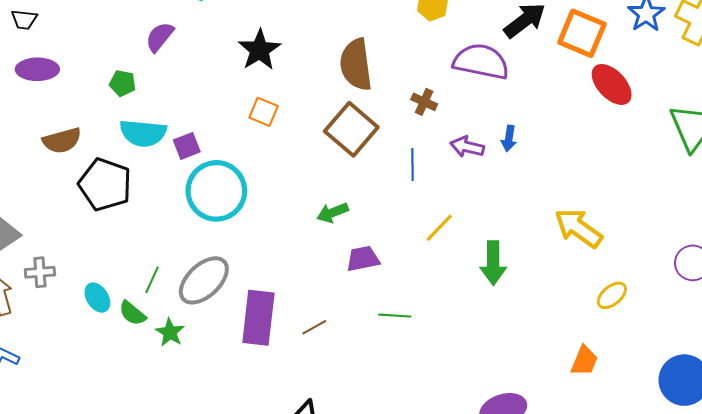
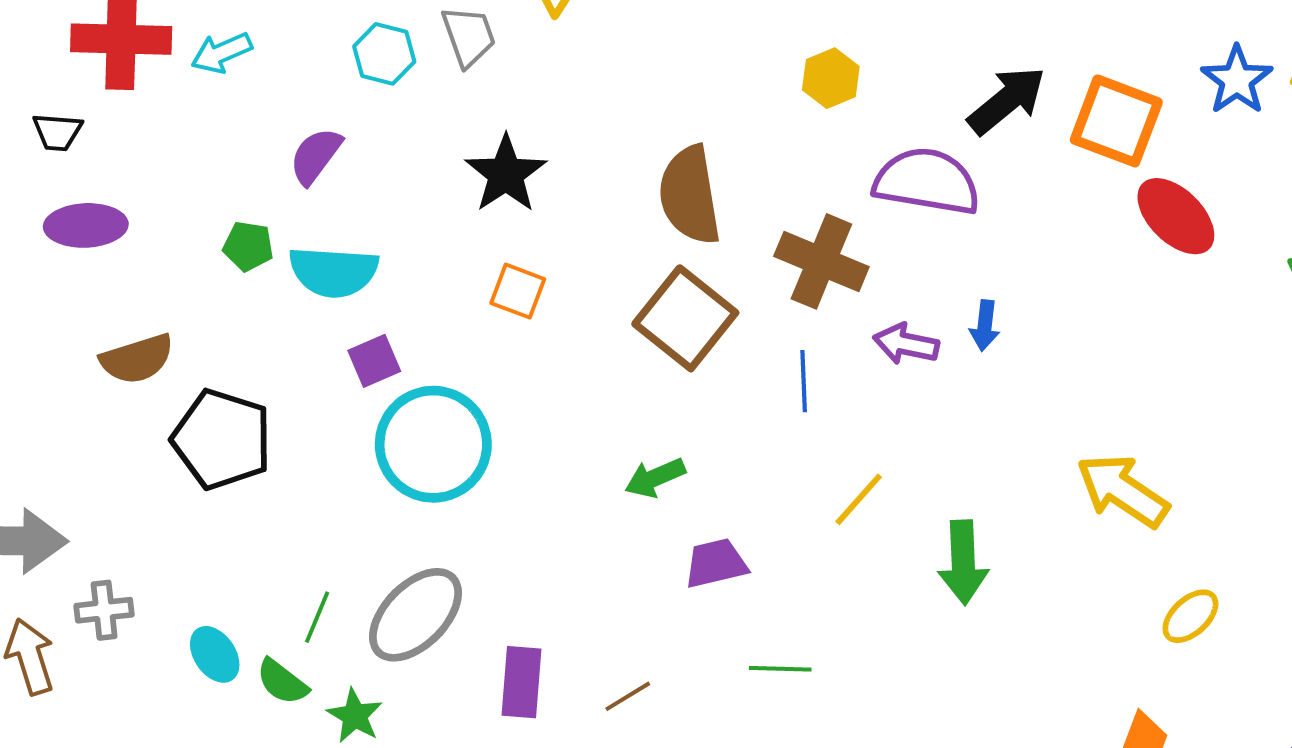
brown cross: (424, 102) -> (821, 261), size x1.8
cyan semicircle: (143, 133) -> (334, 272), moved
purple rectangle: (258, 318) -> (522, 682), size x0.7

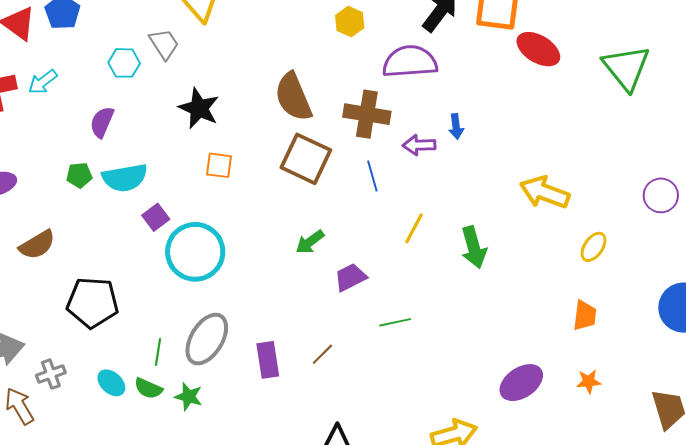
black pentagon: (222, 439) -> (93, 303), moved

